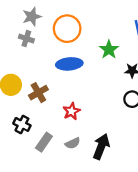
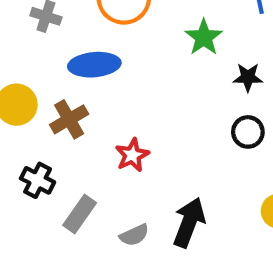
blue ellipse: (69, 64) -> (94, 65), moved
gray semicircle: (73, 143) -> (134, 235), moved

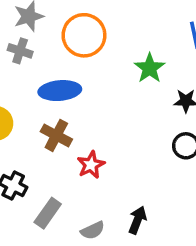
brown cross: (69, 119) -> (56, 135), moved, turned -32
black arrow: (189, 222) -> (138, 220), size x0.7

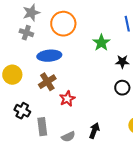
brown cross: (56, 135) -> (47, 82), turned 30
gray rectangle: (48, 213) -> (42, 127), turned -42

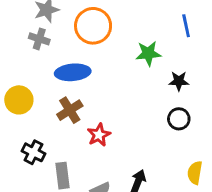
green star: (101, 43) -> (148, 53), turned 30

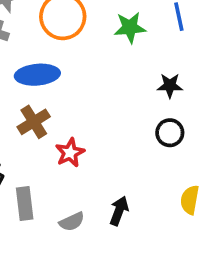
green star: (148, 53) -> (130, 27), moved

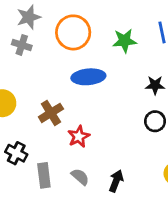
blue ellipse: (37, 75) -> (88, 77), moved
gray semicircle: (72, 222) -> (80, 177), moved, turned -114

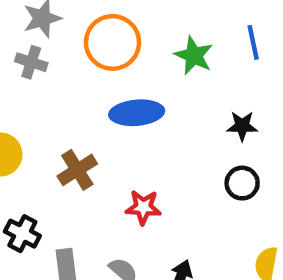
green star: (124, 41) -> (194, 56), turned 30
red star: (79, 137) -> (143, 207), moved, turned 30

